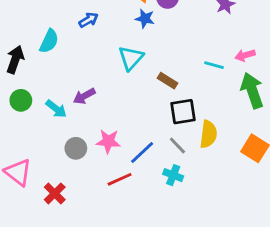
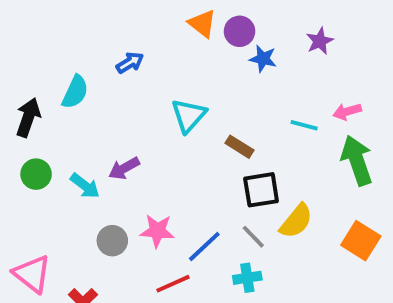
blue star: (145, 19) -> (263, 59), moved
yellow semicircle: (208, 134) -> (296, 221), turned 32
cyan cross: (173, 175) -> (247, 278), turned -30

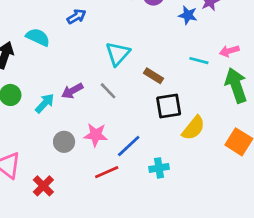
blue star: (263, 59) -> (188, 15), moved
cyan semicircle: (75, 92) -> (38, 37), turned -90
cyan arrow: (85, 186) -> (45, 103), turned -85
gray line: (253, 237) -> (108, 91), moved

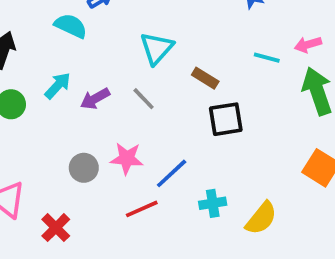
cyan semicircle: (38, 37) -> (71, 26), moved
cyan arrow: (45, 103) -> (58, 86), moved
yellow semicircle: (193, 128) -> (261, 218), moved

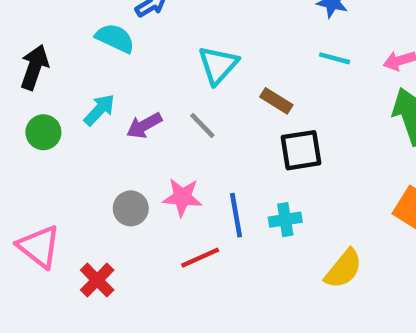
cyan line: (267, 58) -> (335, 58), moved
blue line: (172, 173) -> (236, 215), turned -57
cyan cross: (213, 203) -> (285, 220), moved

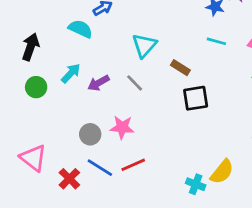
blue line: (236, 215) -> (100, 168), moved, turned -48
cyan cross: (285, 220) -> (196, 184), moved, turned 30

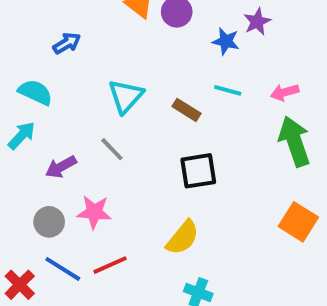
cyan semicircle: (80, 29) -> (35, 92), moved
brown rectangle: (180, 68) -> (187, 110), moved
purple arrow: (99, 83) -> (61, 167), moved
yellow semicircle: (222, 172) -> (183, 238), moved

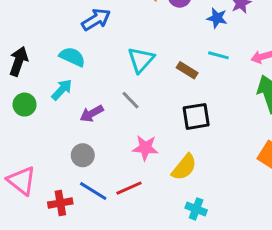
blue arrow: (67, 43) -> (96, 20), size x1.4
pink star: (94, 212) -> (145, 148), moved
red cross: (20, 285) -> (60, 203), turned 35

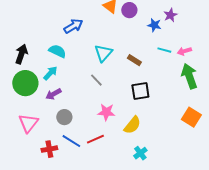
cyan line: (218, 55) -> (164, 50), moved
green circle: (25, 105) -> (25, 83), size x1.6
purple arrow: (92, 113) -> (53, 94), moved
pink triangle: (22, 181) -> (28, 123), moved, turned 30
cyan cross: (196, 209) -> (140, 153), turned 32

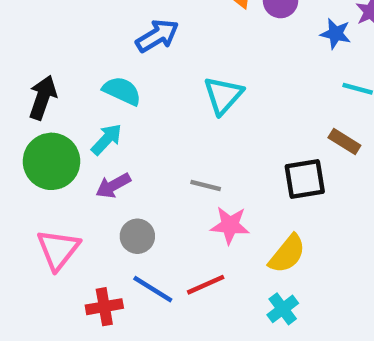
brown rectangle: (134, 60) -> (344, 142), moved
gray line: (96, 80) -> (206, 186), moved, turned -32
cyan cross: (140, 153) -> (283, 309), moved

